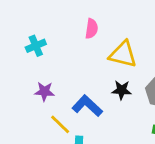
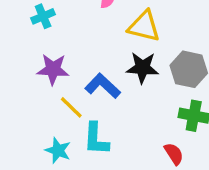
black star: (122, 90) -> (142, 68), size x1.4
purple star: (44, 91) -> (53, 69), size x1.4

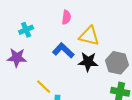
purple star: (53, 69) -> (17, 58), moved
blue L-shape: (103, 86) -> (63, 50), moved

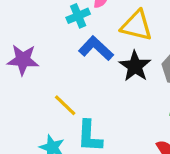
cyan cross: (26, 30) -> (78, 16), moved
black star: (88, 62) -> (135, 66), turned 30

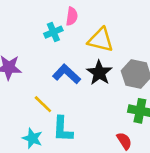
blue L-shape: (96, 48) -> (67, 74), moved

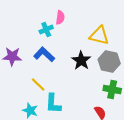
yellow triangle: (101, 40) -> (99, 36), moved
blue L-shape: (67, 74) -> (44, 54), moved

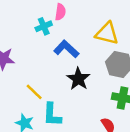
blue L-shape: (44, 54) -> (66, 49), moved
black star: (81, 60) -> (78, 79), moved

